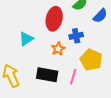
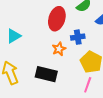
cyan triangle: (26, 39) -> (14, 36), moved
pink line: (73, 77) -> (88, 85), moved

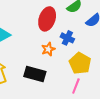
blue cross: (78, 37) -> (67, 38), turned 32

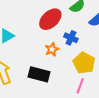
red ellipse: (47, 19) -> (50, 19), turned 30

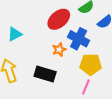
blue cross: (71, 38) -> (79, 39), size x1.5
yellow pentagon: (84, 63) -> (91, 64), turned -30

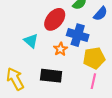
cyan triangle: (15, 34) -> (31, 41), moved, turned -42

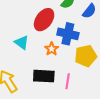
pink line: (93, 81) -> (68, 81), moved

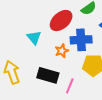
blue cross: (68, 34) -> (81, 40), turned -30

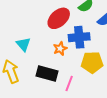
cyan triangle: (34, 38) -> (23, 44), moved

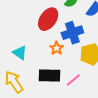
pink line: (69, 83) -> (73, 80), turned 42

